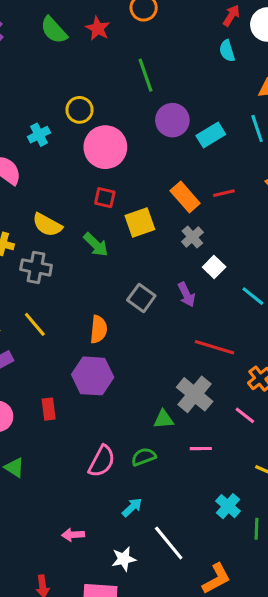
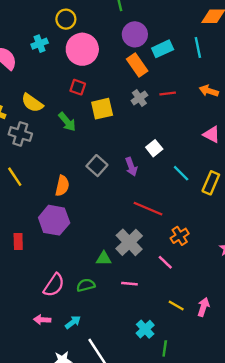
cyan cross: (39, 135) -> (40, 44), moved
orange rectangle: (185, 197) -> (137, 65), moved
gray cross: (192, 237) -> (139, 98), moved
pink arrow: (73, 535) -> (42, 320), moved

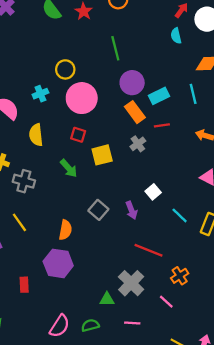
red line: (168, 93) -> (162, 125), moved
yellow semicircle: (32, 103) -> (36, 135), moved, turned 50

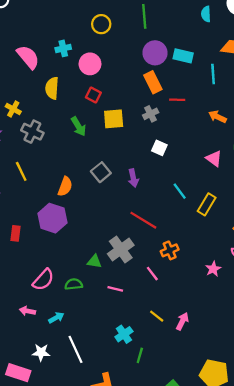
yellow circle: (65, 69) -> (101, 24), moved
cyan rectangle: (159, 96) -> (183, 56), moved, turned 30
pink circle: (82, 98) -> (90, 64), moved, size x0.7
white square: (153, 192) -> (159, 148), moved, turned -35

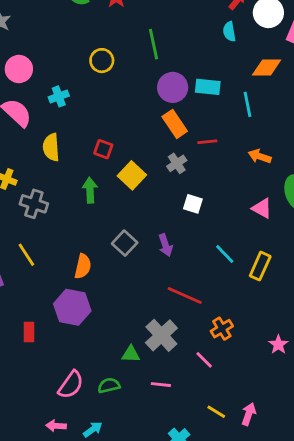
pink circle: (90, 64) -> (19, 69), moved
yellow square: (114, 119) -> (132, 175), turned -35
green arrow: (79, 126) -> (90, 190), turned -144

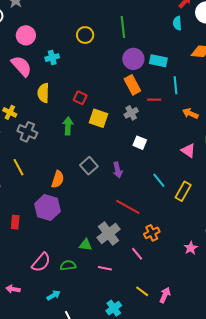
cyan line: (247, 104) -> (175, 85), moved
yellow square: (132, 175) -> (99, 118), turned -30
pink arrow: (56, 426) -> (13, 289), moved

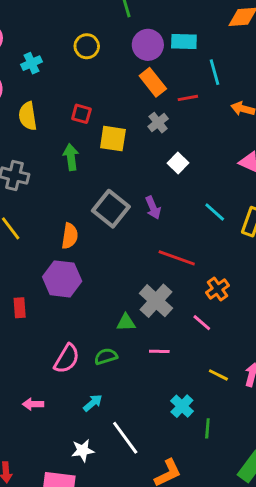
yellow circle: (85, 35) -> (87, 46), moved
white square: (140, 143) -> (178, 163), turned 32
gray square: (89, 166) -> (111, 209), size x1.4

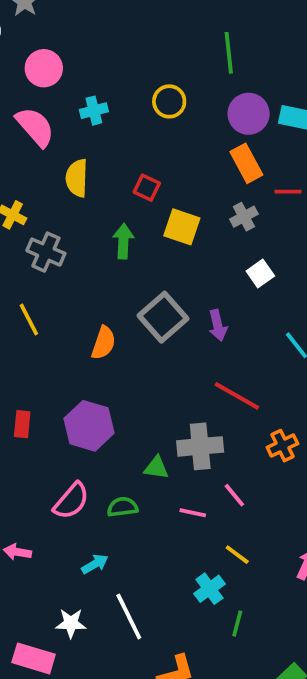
purple hexagon: (62, 279) -> (89, 426), moved
gray cross: (156, 301) -> (200, 446), turned 32
pink line: (202, 323) -> (234, 495), moved
yellow line: (218, 375) -> (237, 555), moved

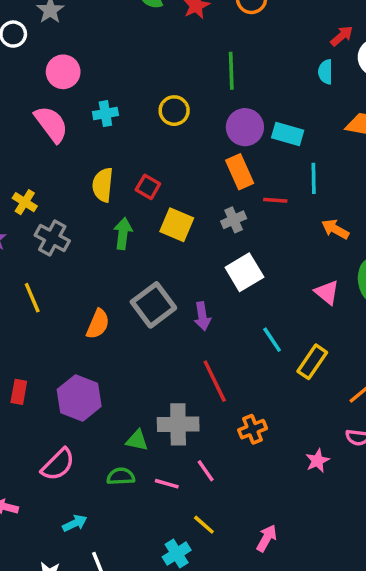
yellow semicircle: (77, 178) -> (103, 185), moved
white square: (260, 273) -> (244, 272), size x1.5
red line: (237, 396) -> (215, 381), turned 30
green semicircle: (122, 507) -> (121, 476), moved

